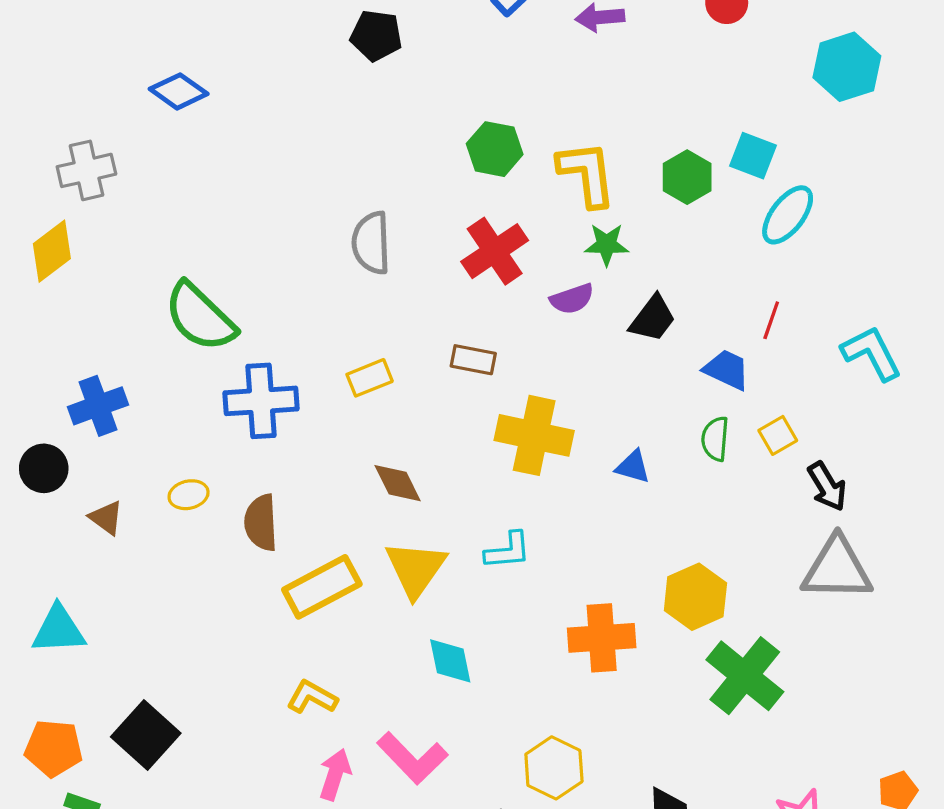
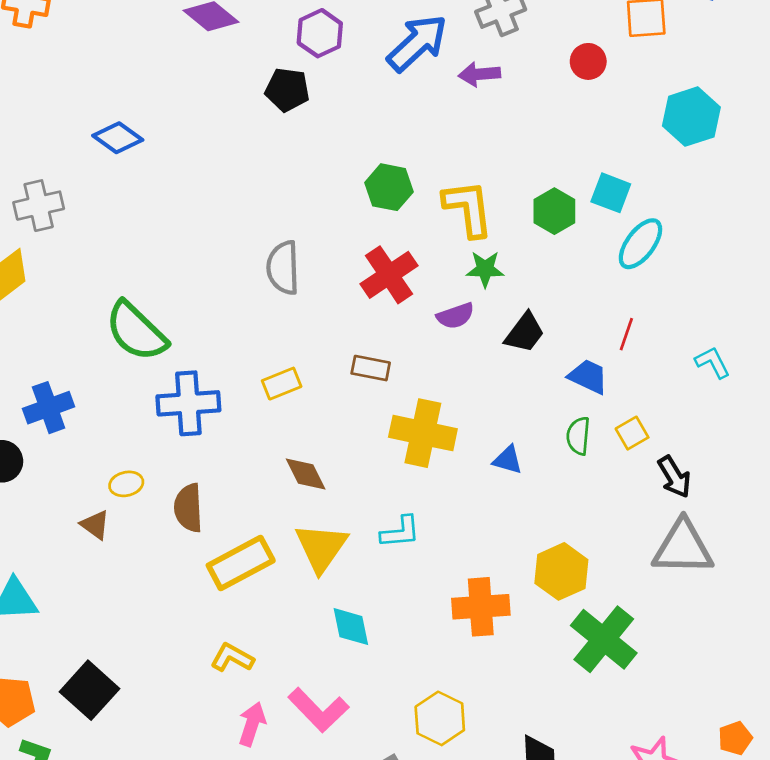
cyan L-shape: (872, 353) -> (713, 362), size x0.7
brown triangle: (106, 518) -> (95, 525), moved

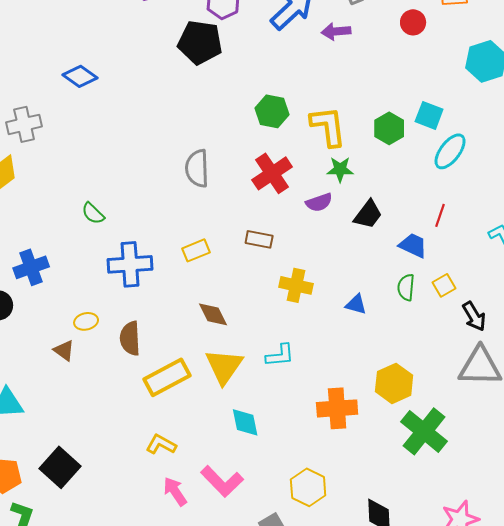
black pentagon: (287, 90) -> (200, 42), size x1.4
green semicircle: (136, 331) -> (93, 213), size x0.5
yellow cross: (423, 433) -> (296, 285), size x0.7
pink arrow: (252, 724) -> (175, 491), turned -52

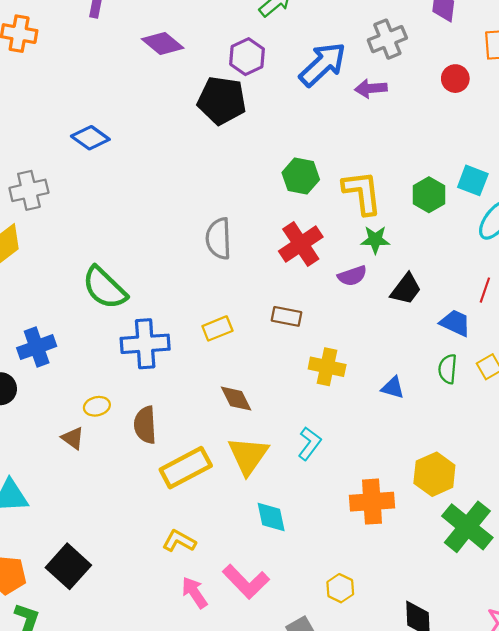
green semicircle: (93, 213) -> (105, 288), size x1.8
cyan L-shape: (280, 355) -> (310, 444), turned -48
yellow hexagon: (308, 487) -> (340, 588), size x0.7

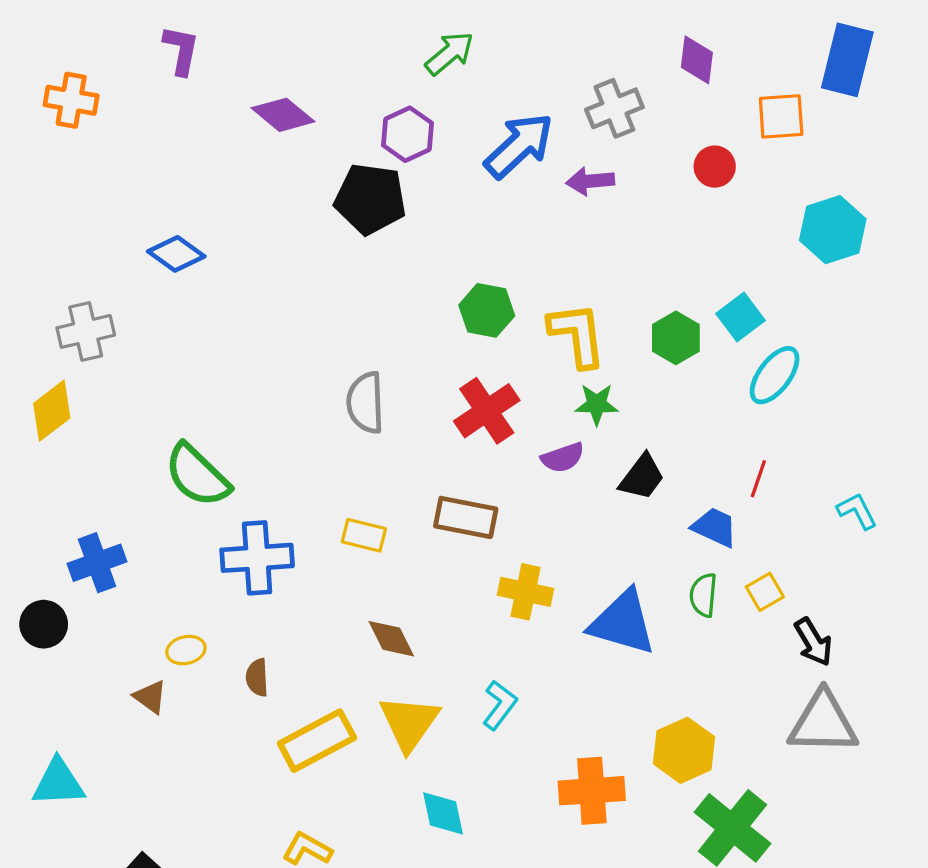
cyan square: (473, 180) -> (741, 317), turned 32
brown rectangle: (287, 316) -> (466, 517), size x1.4
yellow rectangle: (217, 328) -> (364, 535), turned 36
blue triangle: (393, 388) -> (623, 623), size x2.0
brown semicircle: (145, 425) -> (257, 678), size x0.7

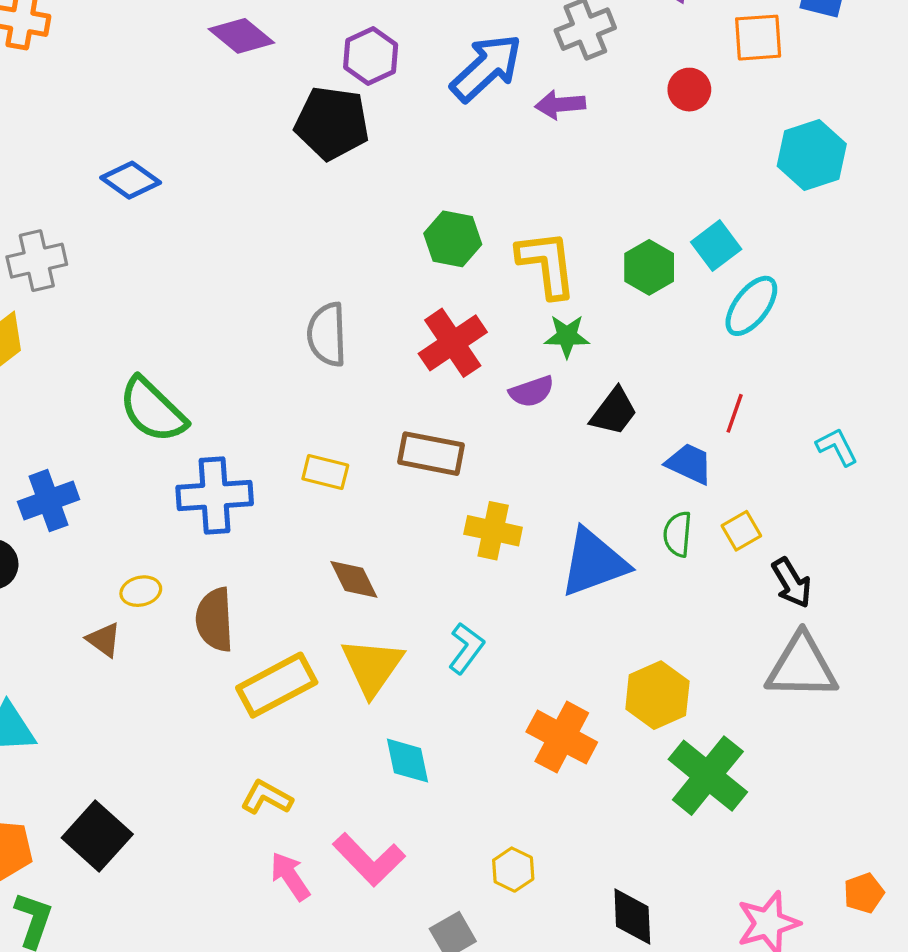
blue triangle: (623, 623) -> (594, 563), turned -36
brown semicircle: (257, 678) -> (215, 620), size x1.6
orange cross: (592, 791) -> (562, 737), turned 32

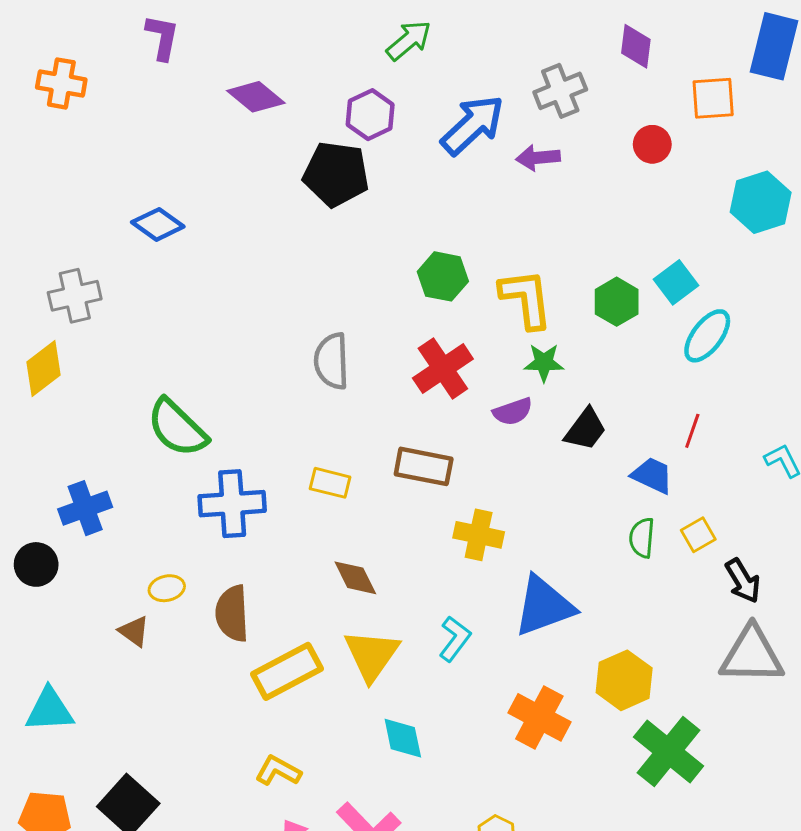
blue triangle: (594, 563) -> (544, 606), moved

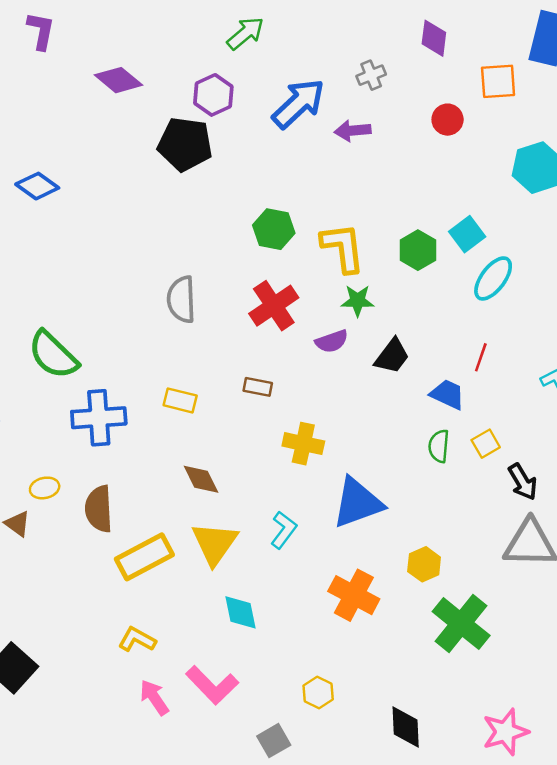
gray cross: (560, 91) -> (371, 75), size x0.7
brown rectangle: (424, 466) -> (258, 387), size x0.6
yellow hexagon: (624, 680) -> (424, 564), size x0.7

